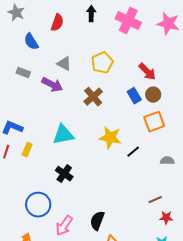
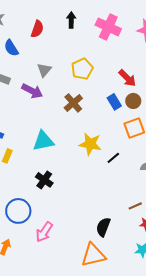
gray triangle: (64, 64) -> (44, 70), turned 42
black semicircle: (97, 221) -> (103, 227), moved

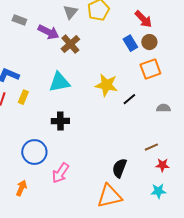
gray triangle: (44, 70) -> (70, 12), moved
brown cross: (73, 103) -> (70, 44), moved
black cross: (44, 180) -> (60, 121), turned -36

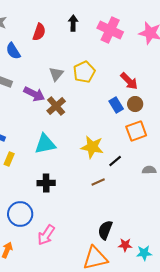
brown line: (151, 147) -> (98, 182), moved
red star: (162, 165) -> (125, 245), moved

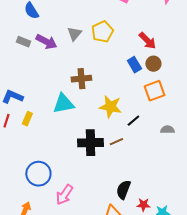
purple arrow: (34, 94) -> (46, 42), moved
brown cross: (56, 106) -> (81, 79), moved, turned 36
black cross: (46, 183) -> (90, 143), moved, size x1.4

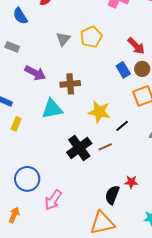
purple arrow: (46, 42) -> (35, 73), moved
black cross: (90, 143) -> (79, 148), turned -35
red star: (143, 205) -> (131, 182), moved

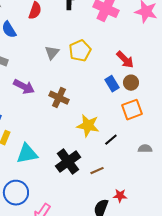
brown cross: (70, 84) -> (59, 98), turned 30
cyan triangle: (52, 109) -> (27, 154), moved
brown line: (105, 147) -> (97, 171), moved

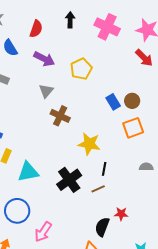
gray triangle: (52, 53) -> (46, 91), moved
red arrow: (125, 60) -> (144, 58), moved
purple arrow: (24, 87) -> (44, 59), moved
black line: (111, 140) -> (104, 169), moved, turned -40

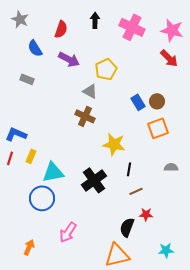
gray triangle: (46, 91) -> (90, 91), moved, turned -42
brown line: (98, 189) -> (136, 191), moved
blue circle: (17, 211) -> (42, 198), moved

